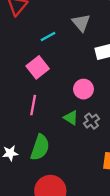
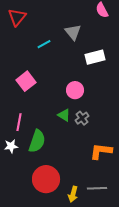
pink square: (38, 67) -> (26, 81), moved
pink line: (33, 105) -> (19, 122), moved

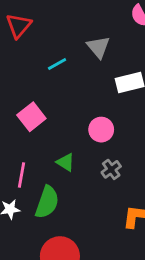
green triangle: (64, 115) -> (66, 162), moved

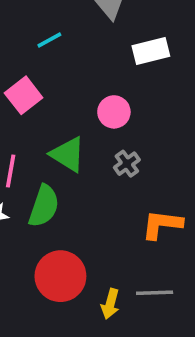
cyan line: (57, 64) -> (49, 40), moved
green triangle: (66, 162) -> (68, 154), size x1.5

